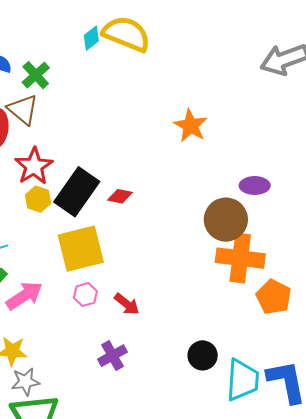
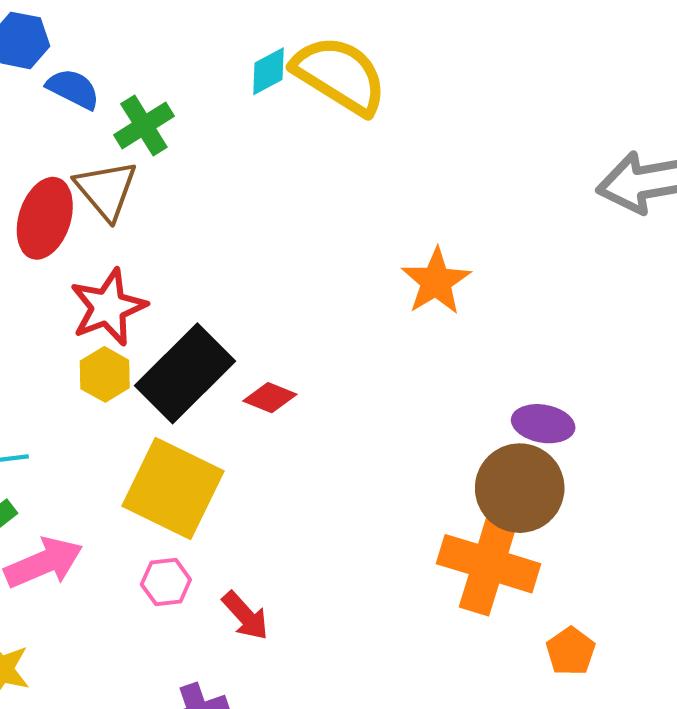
brown circle: (226, 220) -> (520, 488), moved
yellow square: (81, 249) -> (173, 489), turned 30
orange pentagon: (274, 297) -> (571, 651), moved, size x0.7

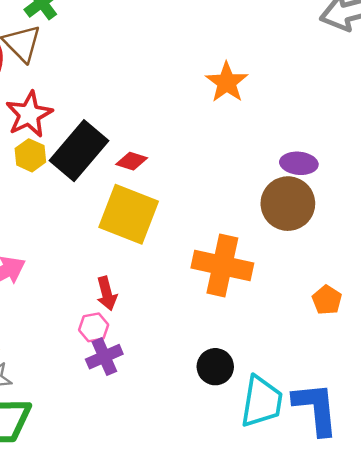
yellow square: (173, 489) -> (129, 214), moved
orange cross: (489, 564) -> (222, 265), moved
pink hexagon: (166, 582) -> (94, 327), moved
red arrow: (245, 616) -> (107, 294), moved, turned 32

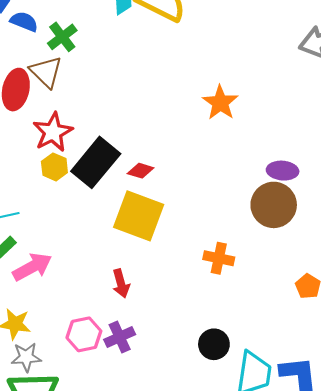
orange cross: (222, 265) -> (219, 258), size x0.6
pink hexagon: (94, 327) -> (84, 334), moved, size x1.4

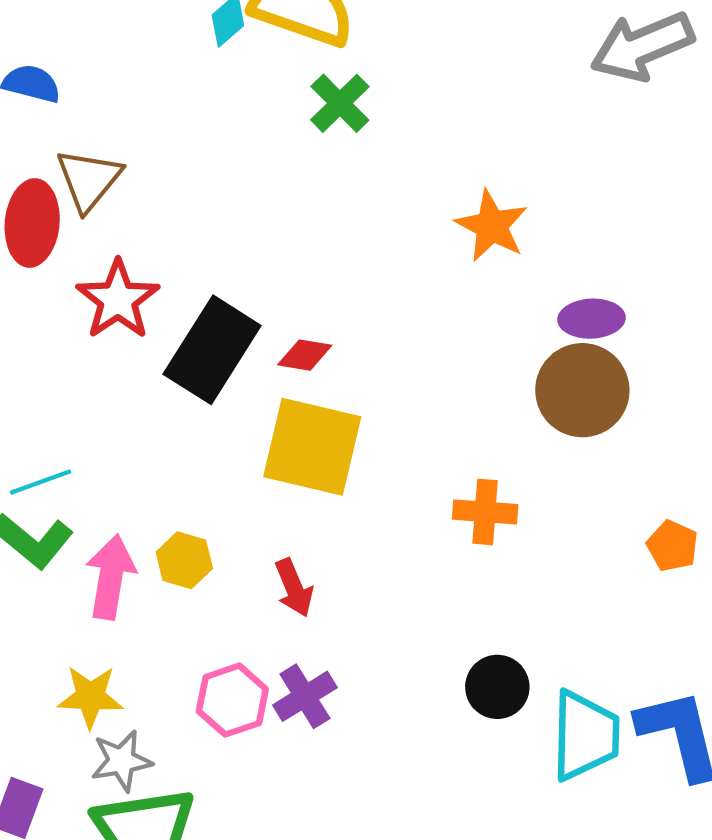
green cross: (62, 37) -> (340, 103), moved
brown triangle: (46, 72) -> (89, 180), turned 32
orange star: (220, 103) -> (492, 226), moved
yellow hexagon: (54, 167) -> (184, 560), moved
pink arrow: (32, 267) -> (111, 577), turned -45

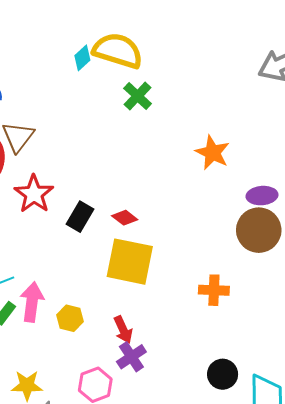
black rectangle: (212, 350) -> (80, 217), size x0.6
red diamond: (305, 355) -> (125, 218), turned 30
pink arrow: (111, 577) -> (32, 302), moved
purple cross: (305, 696) -> (131, 357), moved

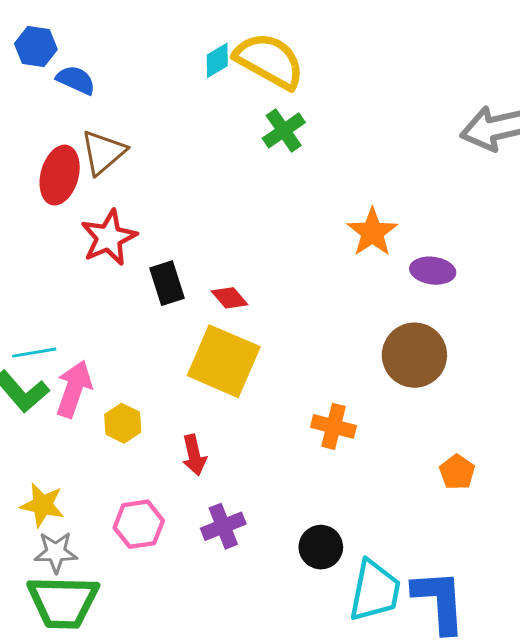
purple ellipse: (262, 196) -> (433, 271), moved
black rectangle: (80, 217) -> (167, 283), turned -60
purple cross: (131, 357) -> (223, 526), moved

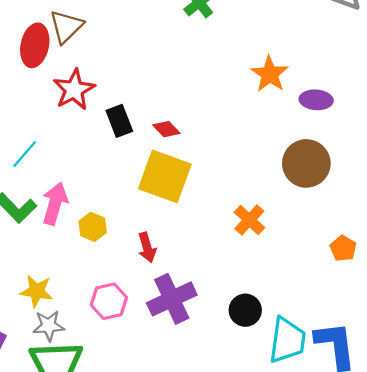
cyan line: (34, 353) -> (25, 154), moved, turned -36
orange cross: (334, 426) -> (249, 220), turned 32
purple cross: (223, 526) -> (172, 299), size x1.5

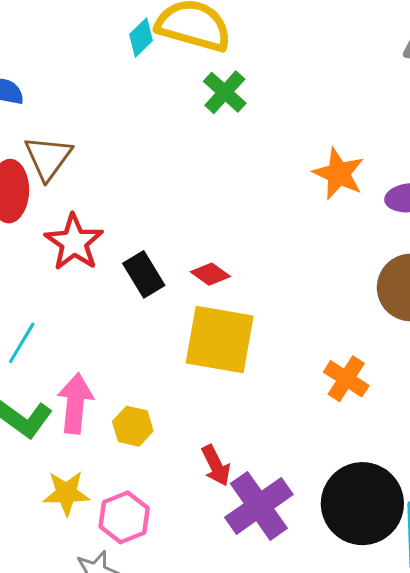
red arrow: (147, 247) -> (216, 466), moved
yellow star: (37, 291) -> (66, 493), moved
pink hexagon: (109, 301) -> (124, 517), moved
black circle: (245, 310) -> (362, 504), size x1.8

